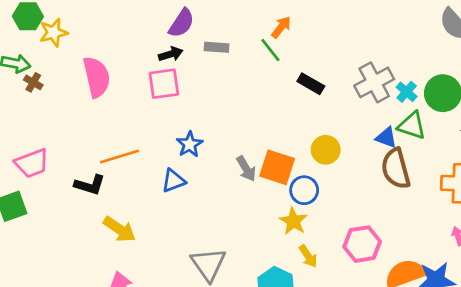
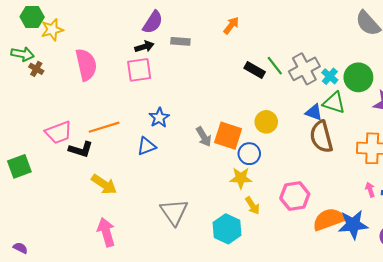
green line: (270, 50) -> (275, 66), moved
pink trapezoid: (32, 163) -> (59, 132), moved
yellow star: (293, 221) -> (241, 178), turned -30

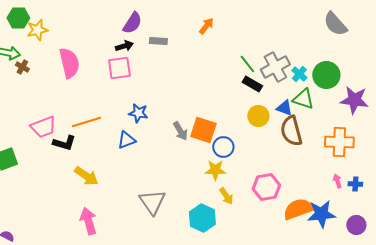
black rectangle: (255, 70) -> (252, 84), moved
blue star: (159, 118) -> (138, 113), turned -30
yellow circle: (266, 122) -> (258, 116), moved

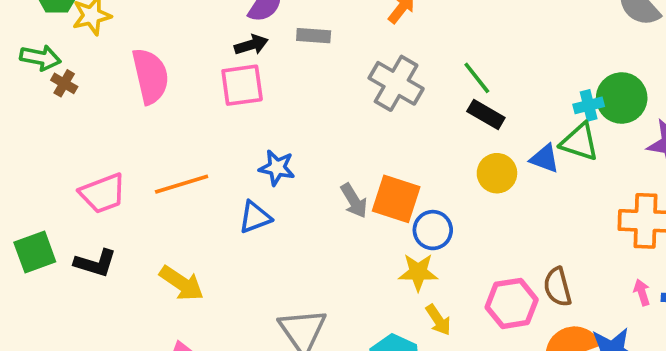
gray cross: (275, 67) -> (396, 83), moved, turned -32
cyan cross: (299, 74) -> (589, 105), moved, turned 35
brown semicircle: (291, 131) -> (557, 287), moved, size x0.7
black L-shape: (64, 143) -> (95, 263), moved

